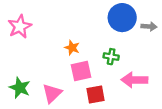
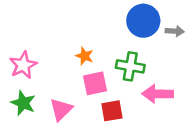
pink star: (20, 26) -> (23, 65), moved
green cross: (111, 57) -> (130, 66), size x1.5

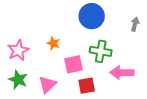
blue circle: (143, 21) -> (92, 16), moved
gray arrow: (175, 31) -> (135, 24), turned -80
orange star: (85, 56) -> (53, 43), moved

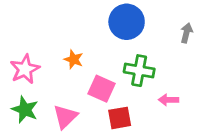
pink square: (74, 64) -> (102, 89), turned 36
pink arrow: (122, 72) -> (168, 100), size x0.6

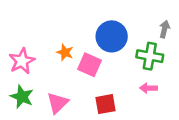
blue circle: (127, 22) -> (112, 36), moved
green cross: (139, 71) -> (150, 56), moved
pink square: (102, 89) -> (90, 65), moved

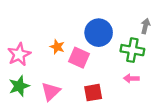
green star: (22, 97) -> (19, 86), turned 30

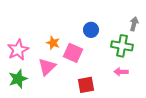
blue circle: (99, 33) -> (91, 30), size x0.6
pink triangle: (51, 91) -> (47, 67), moved

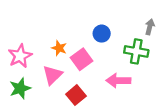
pink square: (73, 53) -> (82, 59), turned 30
pink arrow: (121, 72) -> (118, 81), moved, size x1.5
red square: (86, 85) -> (76, 95), moved, turned -30

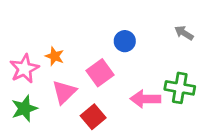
gray arrow: (150, 27) -> (184, 33), turned -72
orange star: (59, 48) -> (55, 56), moved
green cross: (136, 51) -> (180, 88), moved

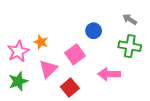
gray arrow: (184, 33) -> (130, 19), moved
green cross: (180, 88) -> (130, 46), moved

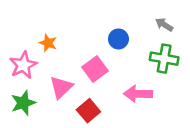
orange star: (41, 42) -> (48, 43), moved

